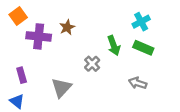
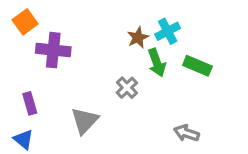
cyan cross: (141, 22) -> (168, 31), moved
brown star: (67, 27) -> (138, 38), moved
gray arrow: (138, 83) -> (186, 133), moved

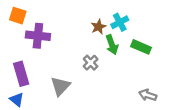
orange square: (25, 22) -> (18, 16), turned -36
purple rectangle: (30, 103) -> (21, 74), size x1.5
gray arrow: (186, 133) -> (148, 95), moved

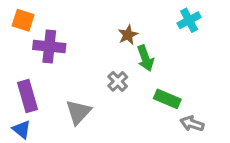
cyan cross: (120, 22) -> (189, 20), moved
green rectangle: (141, 47) -> (167, 99), moved

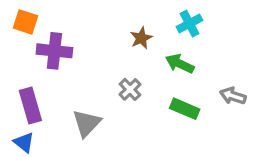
cyan cross: (189, 20) -> (189, 24), moved
green arrow: (145, 58) -> (180, 64), moved, turned 135
gray arrow: (192, 124) -> (233, 96), moved

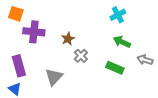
brown star: (141, 38) -> (68, 39), moved
green arrow: (180, 64) -> (122, 42), moved

